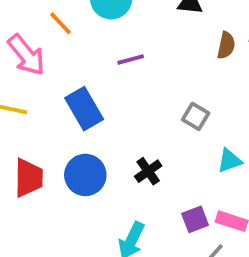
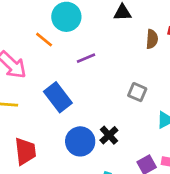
orange line: (60, 23) -> (44, 40), moved
blue circle: (85, 175) -> (80, 141), moved

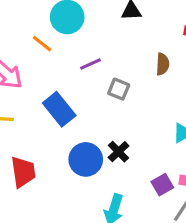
brown semicircle: (152, 39) -> (163, 64), moved
gray square: (137, 92) -> (119, 89), moved

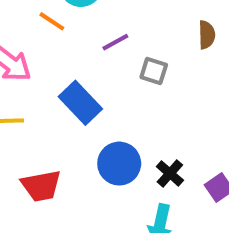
black cross: (119, 152) -> (170, 173), moved
red trapezoid: (23, 172) -> (41, 186), turned 92

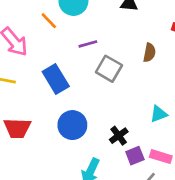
gray square: (154, 71) -> (109, 69), size x1.4
black cross: (170, 173) -> (119, 136), moved

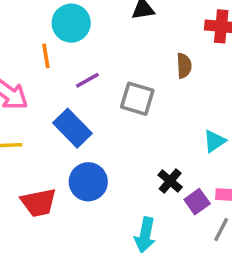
orange line: (49, 21) -> (46, 56), turned 48
purple line: (88, 44) -> (87, 80), moved
blue circle: (72, 125) -> (88, 182), moved

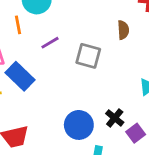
blue rectangle: (72, 128) -> (20, 76), moved
blue circle: (88, 182) -> (79, 125), moved

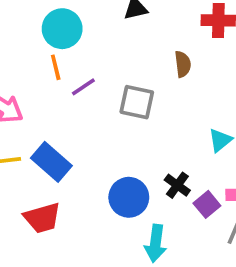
orange line: (18, 25) -> (56, 67), moved
blue rectangle: (20, 76) -> (51, 162), moved

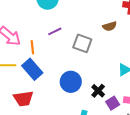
brown semicircle: (183, 64) -> (110, 26), turned 72
orange line: (56, 67) -> (32, 47), moved
blue circle: (129, 197) -> (71, 82), moved

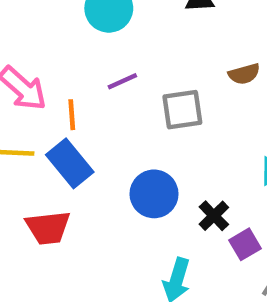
gray square: (82, 43) -> (182, 110), turned -30

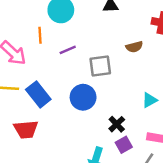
orange line: (72, 115) -> (40, 35), moved
blue circle: (154, 194) -> (83, 97), moved
purple square: (245, 244) -> (124, 145), moved

